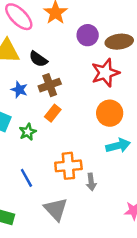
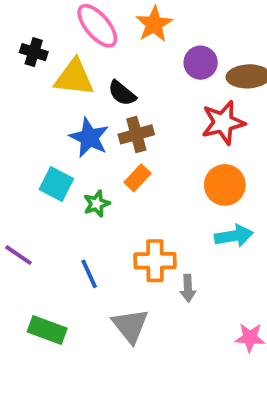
blue star: (19, 90) -> (89, 138), size x1.5

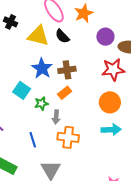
black cross: (34, 52) -> (10, 22), moved
black semicircle: (122, 93) -> (62, 36), moved
gray arrow: (188, 288) -> (56, 117), moved

